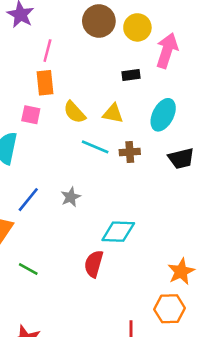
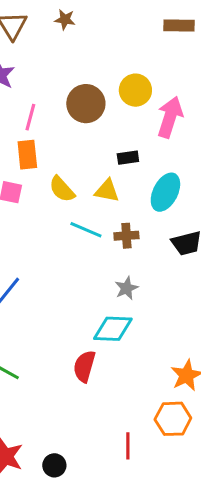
brown circle: (99, 21) -> (86, 104), moved
black rectangle: (131, 75) -> (128, 158), moved
gray star: (71, 197) -> (126, 288), moved

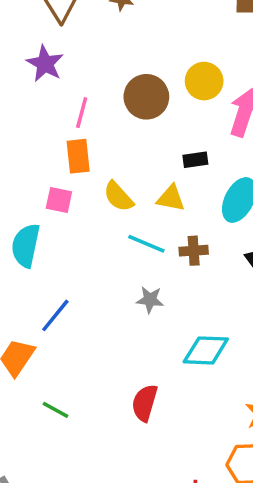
gray star: (126, 288) -> (150, 300), moved, turned 30
cyan diamond: (113, 329) -> (206, 350), moved

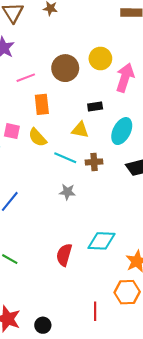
pink line: (82, 113) -> (26, 78), turned 54
orange rectangle: (78, 156) -> (42, 104), moved
yellow semicircle: (118, 196) -> (37, 137), moved
cyan diamond: (206, 350) -> (102, 241), moved

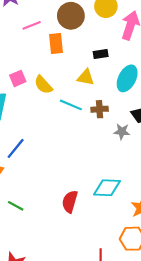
orange rectangle: (42, 104) -> (56, 43), moved
pink square: (12, 131) -> (18, 78), turned -35
gray star: (67, 192) -> (122, 131), moved

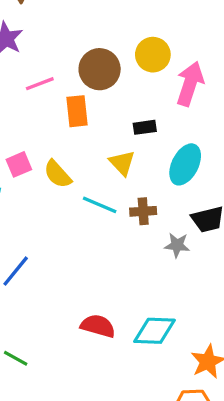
yellow triangle: (86, 77) -> (122, 163), turned 36
red semicircle: (70, 202) -> (98, 326), moved, turned 90

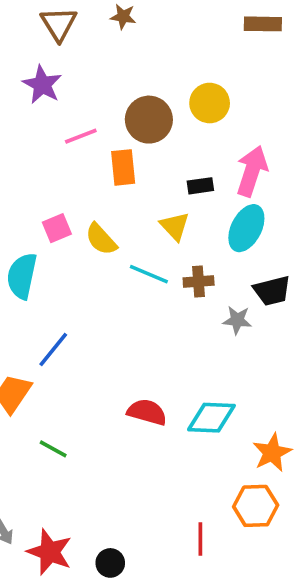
pink arrow: (190, 84) -> (252, 171), moved

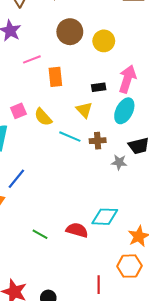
brown circle: (149, 120) -> (70, 32), moved
red semicircle: (147, 412) -> (77, 230), moved
green line: (53, 449) -> (40, 234), moved

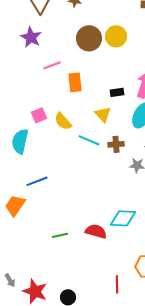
yellow circle: (104, 41) -> (116, 36), moved
blue line: (16, 179) -> (37, 181), turned 30
green line: (40, 234) -> (60, 235), turned -42

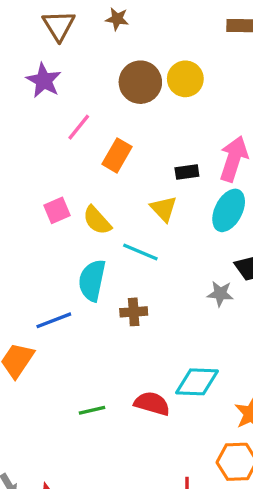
pink line: (52, 65) -> (79, 127), turned -30
orange rectangle: (75, 82) -> (117, 155), turned 36
cyan semicircle: (20, 141) -> (92, 280), moved
brown cross: (116, 144) -> (134, 312), moved

